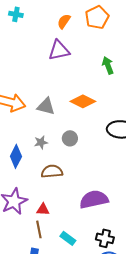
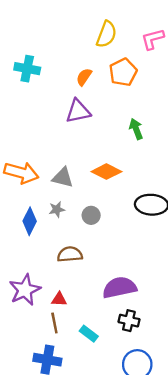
cyan cross: (16, 14) -> (27, 69), size x1.5
gray star: (41, 142) -> (57, 209), moved
blue diamond: (16, 156) -> (30, 221), moved
black cross: (105, 238) -> (129, 321), moved

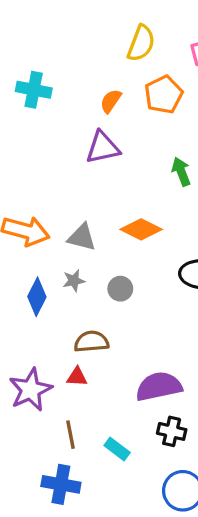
red triangle: (59, 299) -> (77, 377), moved

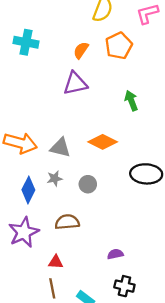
red triangle: (77, 377) -> (56, 262), moved
purple semicircle: (159, 387) -> (115, 254), size x0.5
purple star: (30, 390) -> (24, 232), moved

